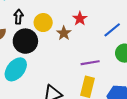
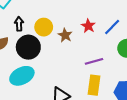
red star: (80, 19) -> (88, 26), moved
cyan ellipse: (16, 69) -> (22, 76), turned 30

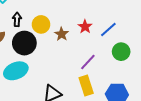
purple line: (94, 61) -> (88, 62), turned -36
yellow rectangle: (94, 85) -> (86, 85), turned -30

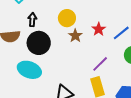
yellow circle: (41, 24) -> (67, 18), moved
cyan ellipse: (16, 71) -> (29, 70), turned 40

